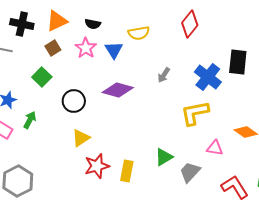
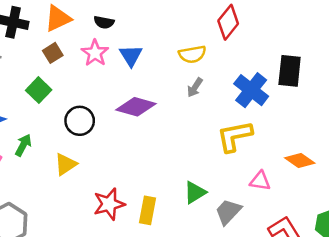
yellow semicircle: (139, 33) -> (192, 54), moved
yellow triangle: (81, 138) -> (66, 164), moved

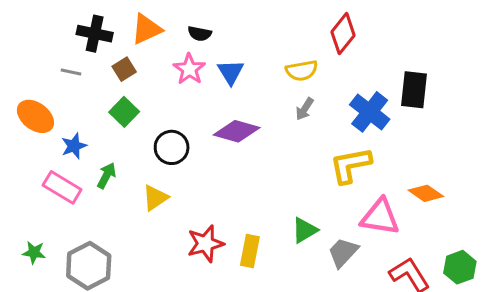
brown square: (53, 53) -> (124, 69), moved
pink triangle: (260, 181) -> (380, 217), size x1.6

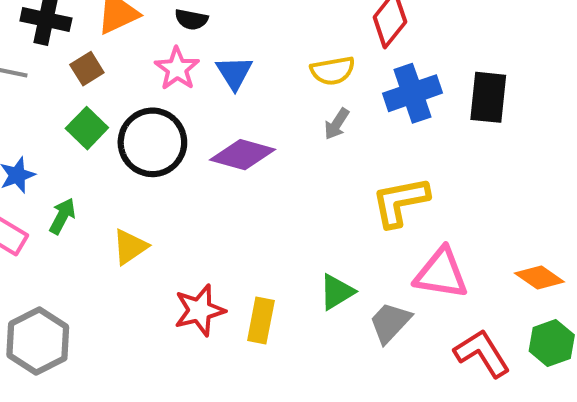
blue cross: (370, 112) -> (412, 93), moved, turned 33
black circle: (172, 147) -> (152, 142), moved, size x1.4
orange diamond: (426, 193) -> (539, 277), moved

